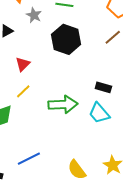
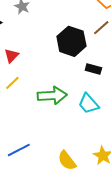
black hexagon: (66, 39) -> (71, 41), moved
black rectangle: (103, 87) -> (93, 69), moved

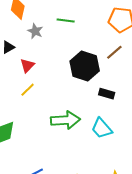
red triangle: (11, 56) -> (27, 65), moved
yellow line: (12, 83) -> (28, 90), moved

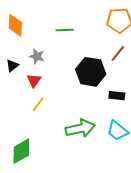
gray star: (35, 31) -> (37, 56), moved

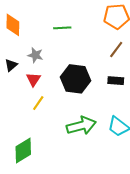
black hexagon: (91, 72) -> (75, 79), moved
black rectangle: (117, 96) -> (116, 81), moved

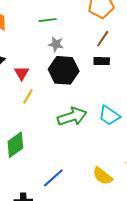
gray star: (35, 55) -> (56, 44), moved
black rectangle: (116, 81) -> (102, 61), moved

